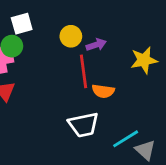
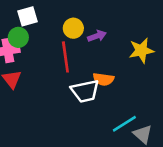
red line: (83, 71) -> (65, 57), moved
white trapezoid: (83, 125) -> (85, 91), moved

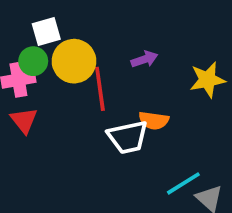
yellow circle: (73, 28) -> (74, 61), moved, size x1.5

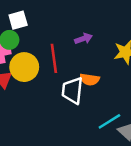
yellow circle: (74, 61) -> (24, 67), moved
white trapezoid: (128, 137) -> (72, 90), turned 108

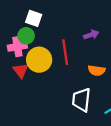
white square: (18, 20) -> (34, 18), turned 35
white trapezoid: (72, 90) -> (81, 100), moved

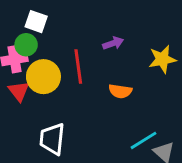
white trapezoid: (81, 100) -> (52, 139), moved

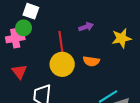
yellow circle: (43, 77) -> (62, 64), moved
red triangle: (19, 91) -> (19, 72), moved

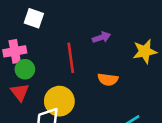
green circle: (24, 28) -> (25, 69), moved
yellow circle: (62, 64) -> (59, 101), moved

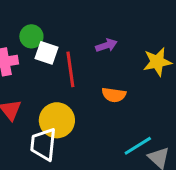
white square: (34, 18) -> (46, 53), moved
green circle: (25, 69) -> (31, 36), moved

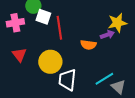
purple arrow: (106, 45) -> (107, 35), moved
white trapezoid: (43, 144) -> (67, 80), moved

